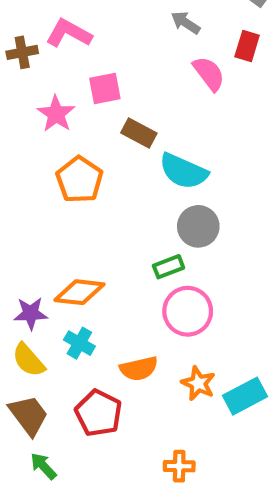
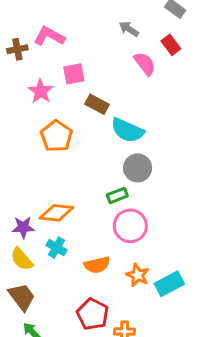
red rectangle: (247, 46) -> (171, 45), turned -54
red pentagon: (99, 413) -> (93, 314), moved

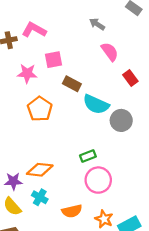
red rectangle: (171, 45) -> (130, 78), moved
pink star: (41, 91) -> (27, 73), turned -30
gray circle: (138, 168) -> (121, 120), moved

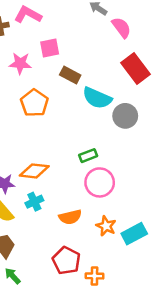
pink semicircle: (110, 52) -> (121, 28), moved
red rectangle: (130, 78) -> (135, 68), size x1.6
cyan cross: (40, 197) -> (34, 202), turned 35

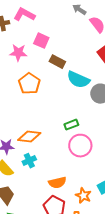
pink square: (50, 48) -> (41, 41), turned 35
orange semicircle: (70, 217) -> (57, 183), moved
orange star: (106, 226) -> (83, 196), moved

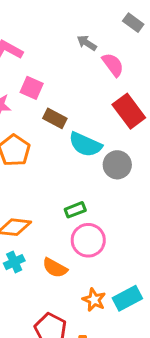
orange semicircle: (57, 183) -> (55, 268), moved, turned 42
orange star: (83, 196) -> (94, 300), moved

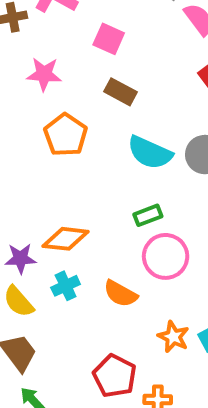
pink square: (32, 88) -> (109, 39), moved
cyan semicircle: (85, 144) -> (150, 153), moved

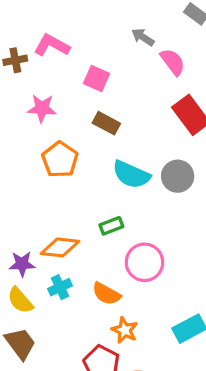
green rectangle: (148, 215) -> (111, 226), moved
orange star: (173, 337) -> (125, 330), moved

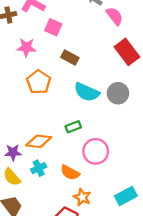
pink square: (96, 78) -> (53, 27), moved

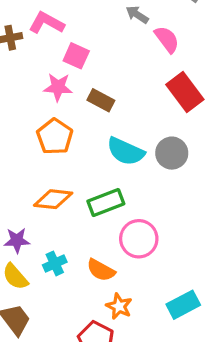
pink star: (26, 47) -> (58, 87), moved
green rectangle: (73, 127) -> (106, 202), size x1.5
orange diamond: (39, 141) -> (53, 199), moved

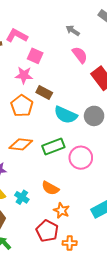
pink semicircle: (167, 39) -> (80, 55), moved
brown rectangle: (101, 100) -> (44, 93), moved
pink circle: (139, 239) -> (81, 158), moved
cyan cross: (55, 263) -> (22, 197), moved, turned -32

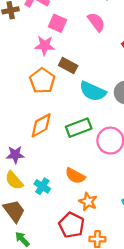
pink semicircle: (80, 55) -> (96, 22), moved
orange diamond: (21, 144) -> (41, 125), turned -35

